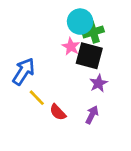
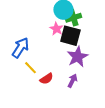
purple star: (98, 83) -> (77, 57), size x1.5
red semicircle: (58, 112) -> (46, 79), turned -80

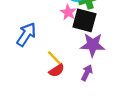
purple star: (77, 57) -> (93, 45), turned 30
yellow line: (30, 68) -> (54, 58), moved

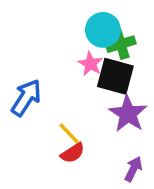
purple star: (93, 45) -> (128, 114), turned 30
purple arrow: (87, 73) -> (133, 169), moved

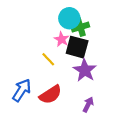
blue arrow: (26, 98) -> (22, 90), moved
yellow line: (69, 133) -> (48, 59), moved
red semicircle: (73, 153) -> (50, 95), size x1.5

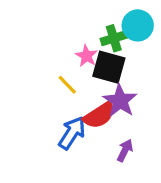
cyan circle: (69, 18) -> (138, 25), moved
blue arrow: (22, 90) -> (72, 133), moved
red semicircle: (50, 95) -> (99, 115), moved

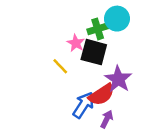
purple star: (120, 101) -> (118, 79), moved
red semicircle: (99, 115) -> (102, 95), moved
blue arrow: (72, 133) -> (83, 105), moved

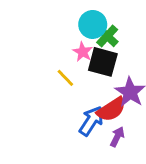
cyan circle: (117, 19) -> (93, 24), moved
green cross: (98, 29) -> (107, 36), turned -30

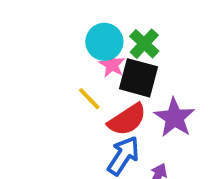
cyan circle: (93, 24) -> (104, 42), moved
red semicircle: (111, 109) -> (127, 120), moved

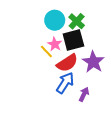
pink star: (112, 65) -> (55, 44), moved
black square: (139, 78) -> (73, 40), turned -30

